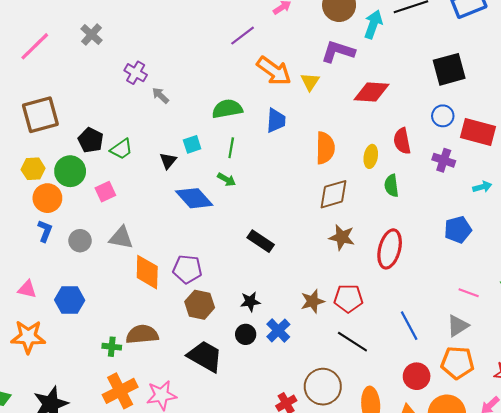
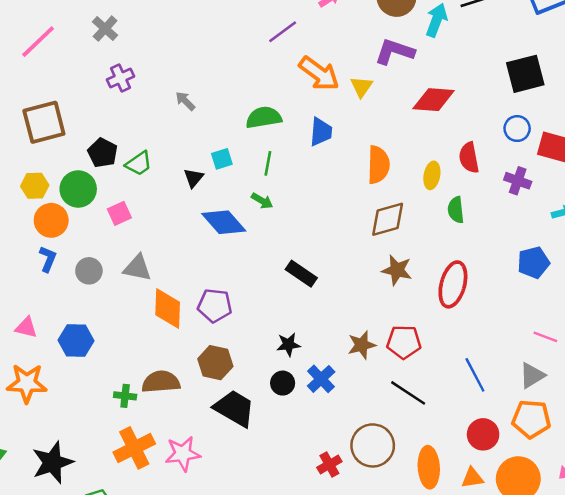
purple cross: (136, 73) -> (120, 78), moved, turned 35
brown hexagon: (200, 305) -> (215, 363), moved

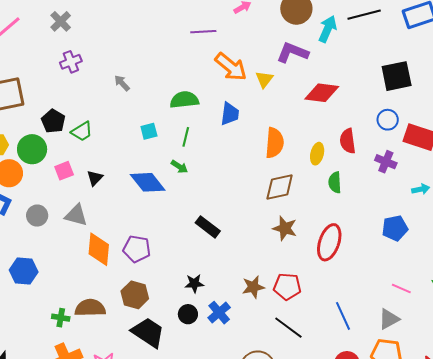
purple line: (283, 32) -> (203, 32), turned 30
black triangle: (194, 178) -> (95, 178), moved

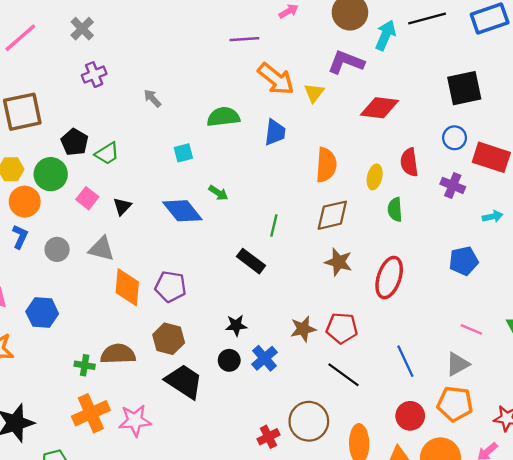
green line: (186, 137) -> (274, 226), moved
pink square: (64, 171) -> (87, 198), turned -30

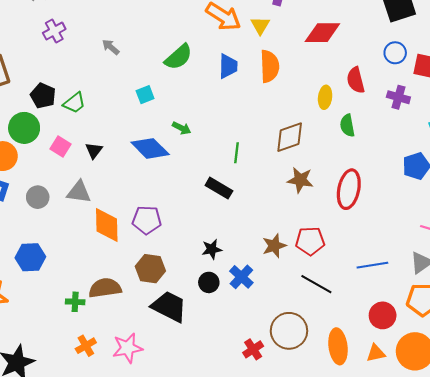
green semicircle: (223, 117) -> (178, 57), turned 152
orange semicircle: (326, 165) -> (270, 66), moved
blue line: (405, 361) -> (372, 265), turned -68
orange cross: (91, 413) -> (86, 346), size x0.6

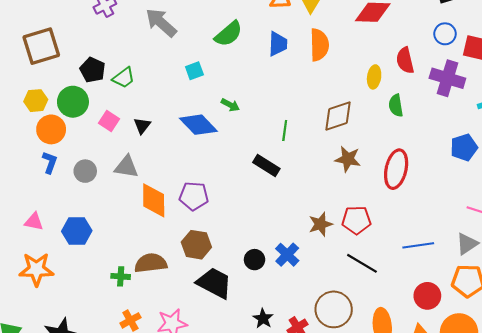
gray arrow: (111, 47) -> (161, 23), size x1.8
purple cross: (398, 97) -> (447, 78), size x1.5
black star: (212, 249) -> (263, 319), moved, turned -30

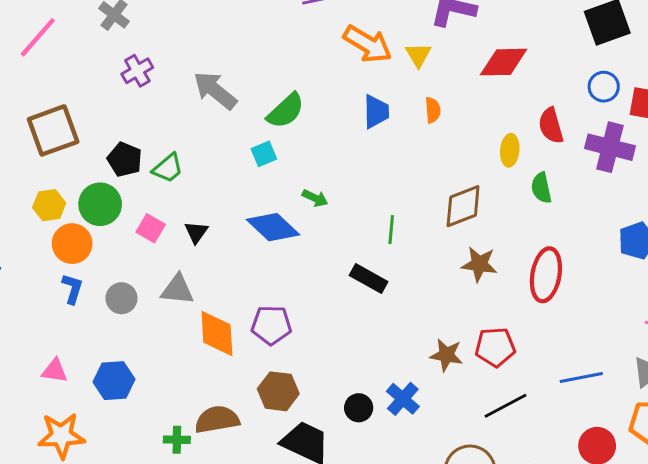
green semicircle: (228, 34) -> (286, 111), moved
orange semicircle: (319, 45) -> (433, 110), size x0.6
brown star: (321, 224) -> (446, 355), turned 30
black line: (362, 263) -> (506, 406), turned -56

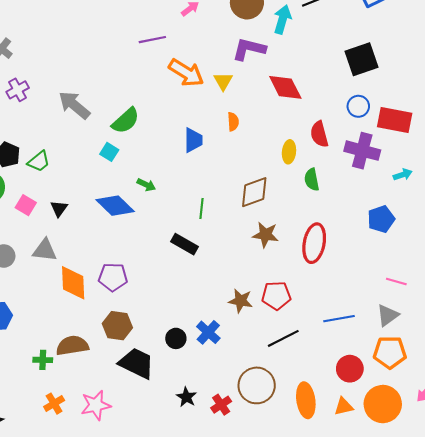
red diamond: (504, 62) -> (285, 87), turned 63
blue trapezoid: (376, 112) -> (193, 140), moved
cyan square: (264, 154) -> (109, 152), turned -36

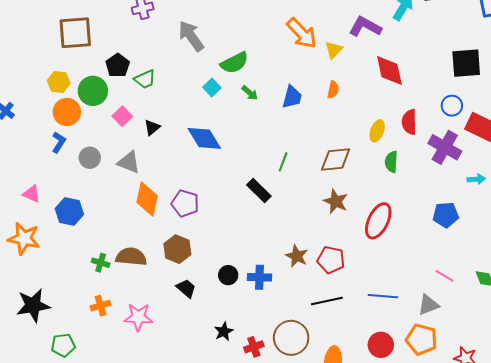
green arrow: (146, 185) -> (250, 93), moved
blue cross: (208, 332) -> (259, 277), turned 35
black trapezoid: (137, 363) -> (186, 288), size x0.6

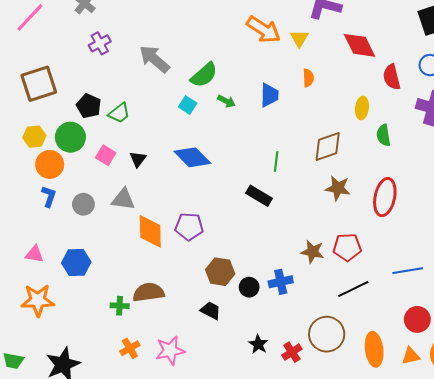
red semicircle: (409, 122) -> (392, 77), moved
brown hexagon: (177, 249) -> (220, 272), moved

